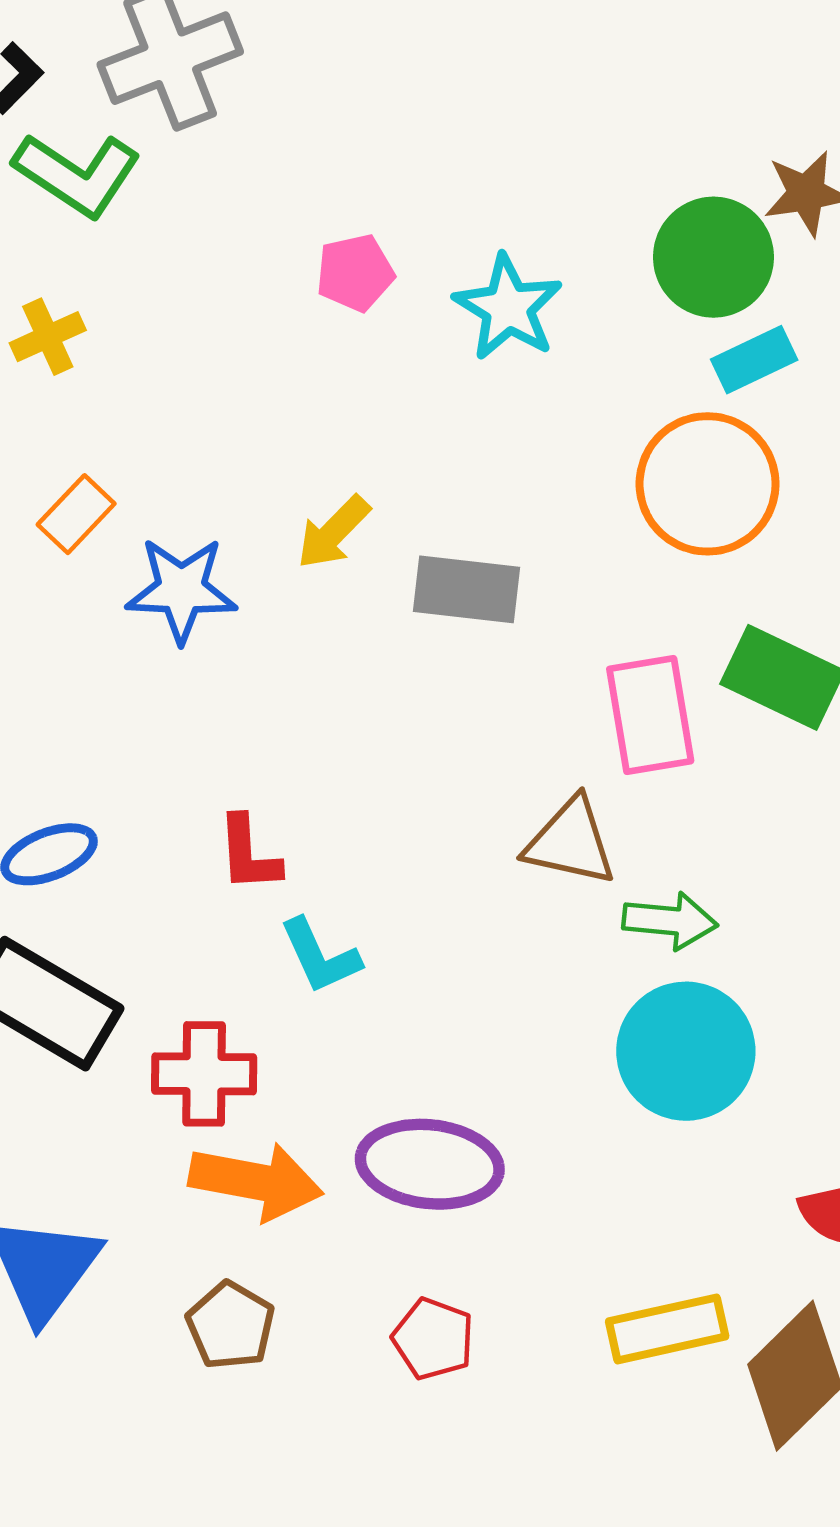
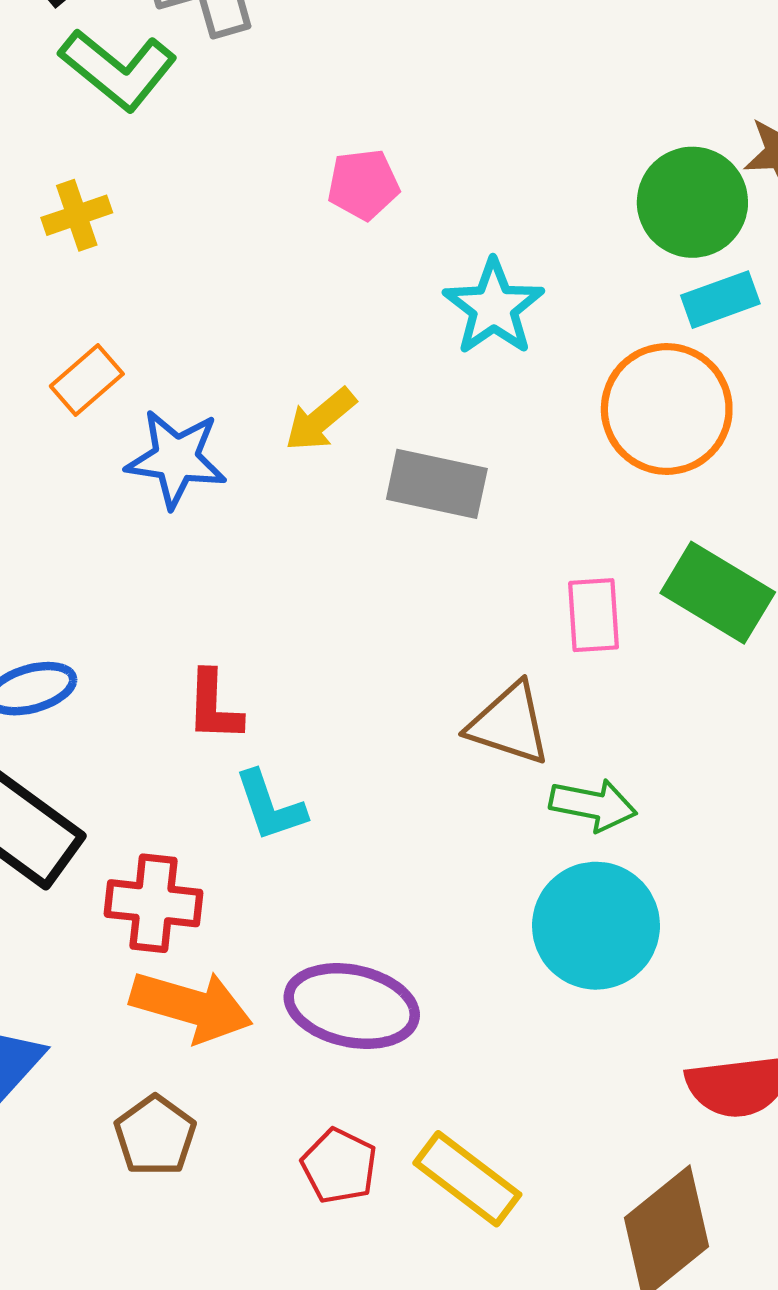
cyan star: (508, 308) -> (494, 307), moved
pink rectangle: (650, 715) -> (594, 615), size x0.7
yellow rectangle: (667, 1329) -> (467, 1179), moved, turned 44

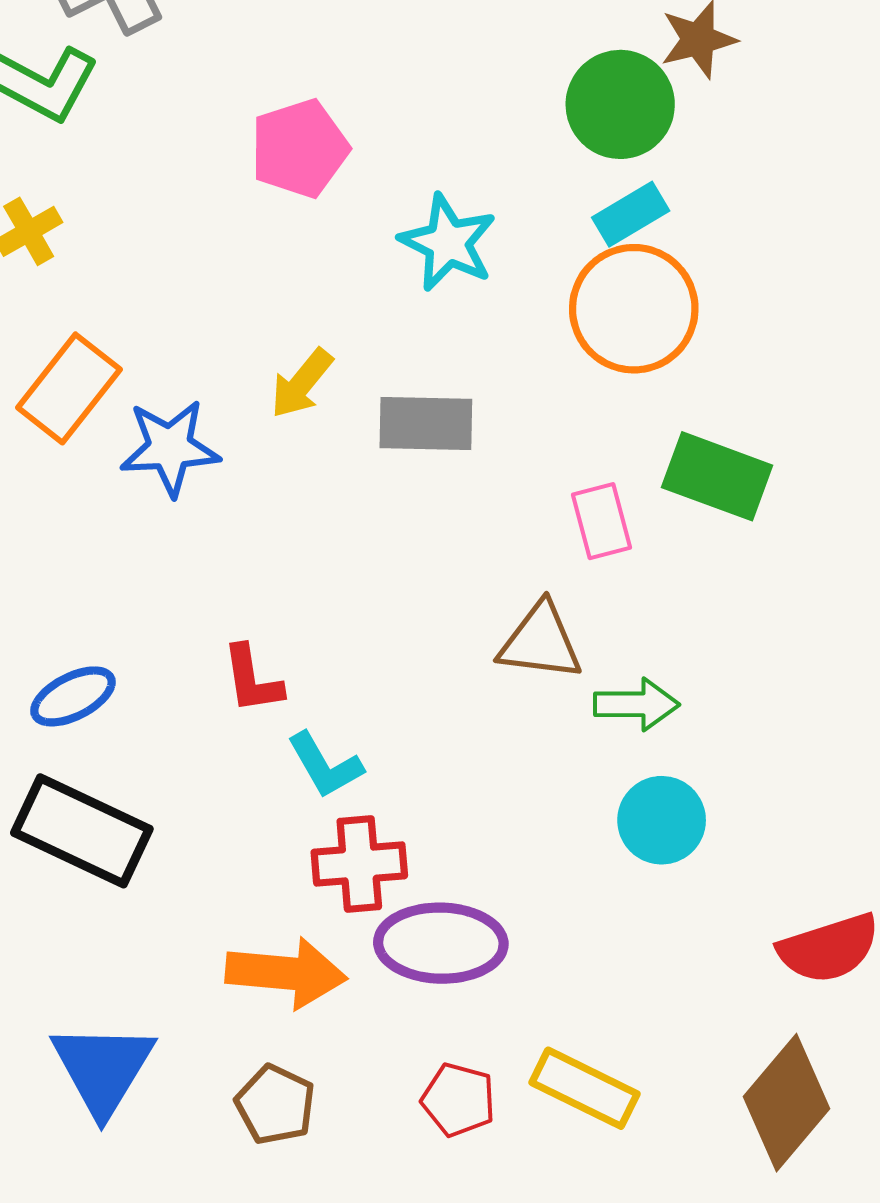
pink pentagon: (363, 184) -> (299, 148), size x1.4
cyan rectangle: (720, 300) -> (631, 214), moved
orange rectangle: (87, 380) -> (69, 388), size x1.5
red cross: (153, 903) -> (359, 864), moved
cyan circle: (596, 926) -> (662, 820), size x0.7

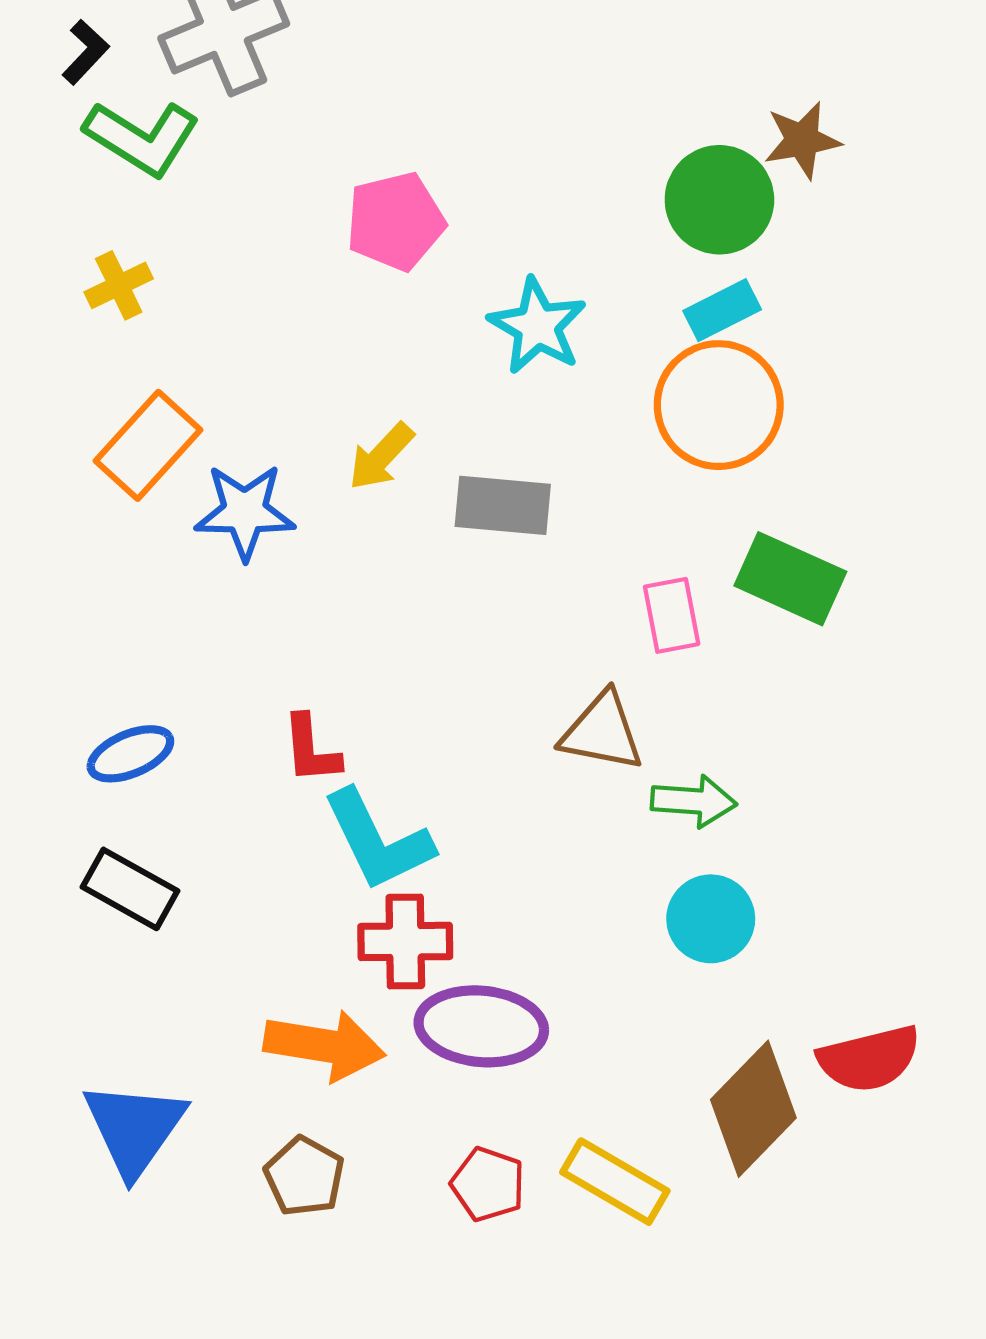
cyan L-shape: (325, 765) -> (378, 840), size x1.5
black rectangle: (82, 831) -> (130, 889), size x0.7
brown diamond: (786, 1103) -> (753, 1109), moved

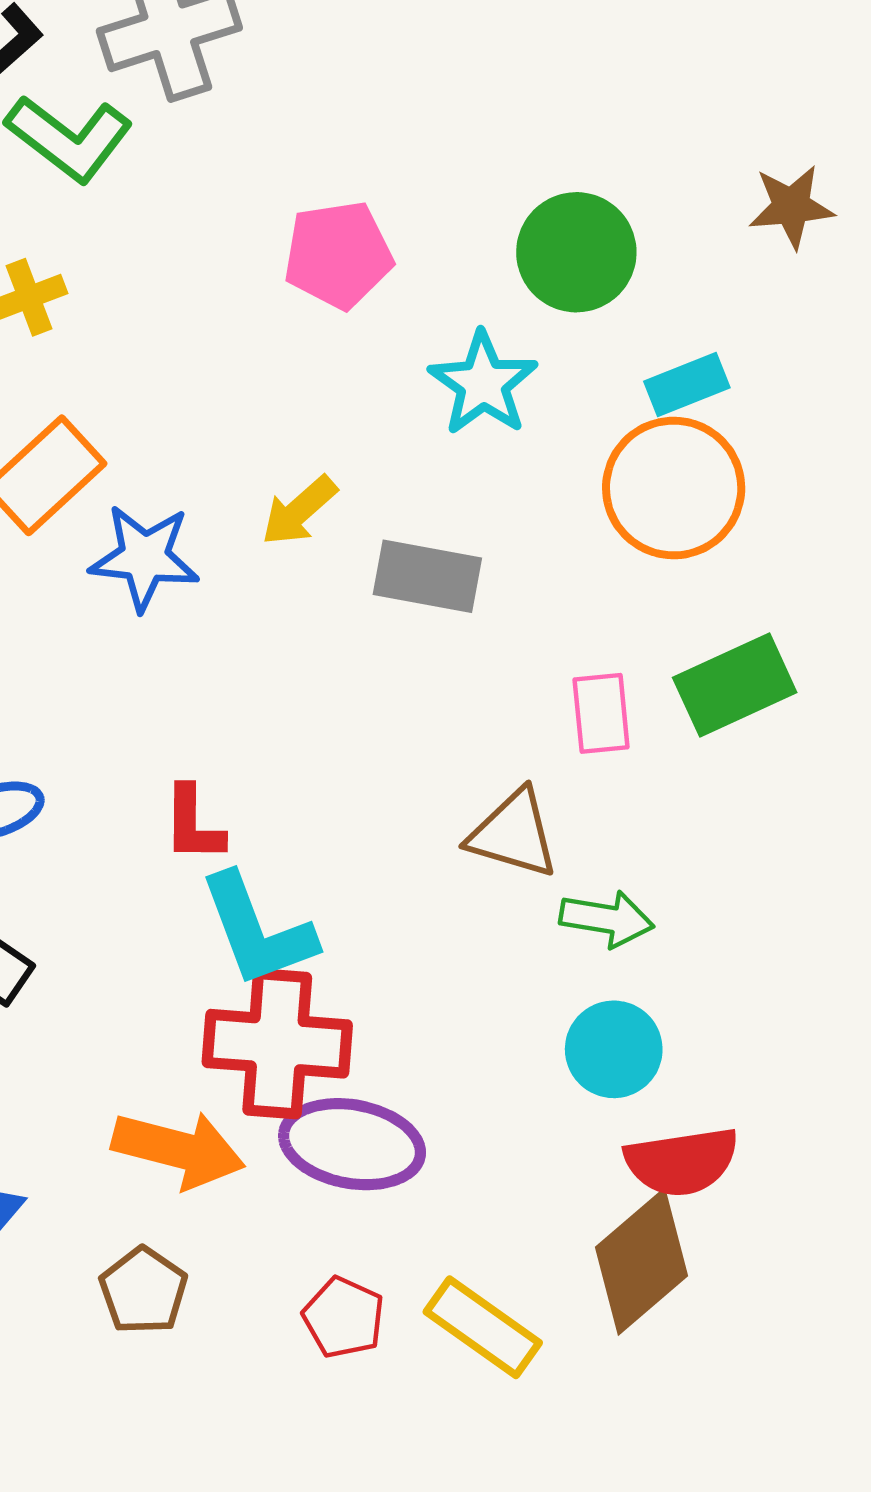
green circle: (719, 200) -> (576, 252), moved
green rectangle: (790, 579) -> (735, 685), turned -54
red cross: (405, 941) -> (277, 1044), size x1.4
red semicircle: (869, 1059) -> (682, 1162), moved

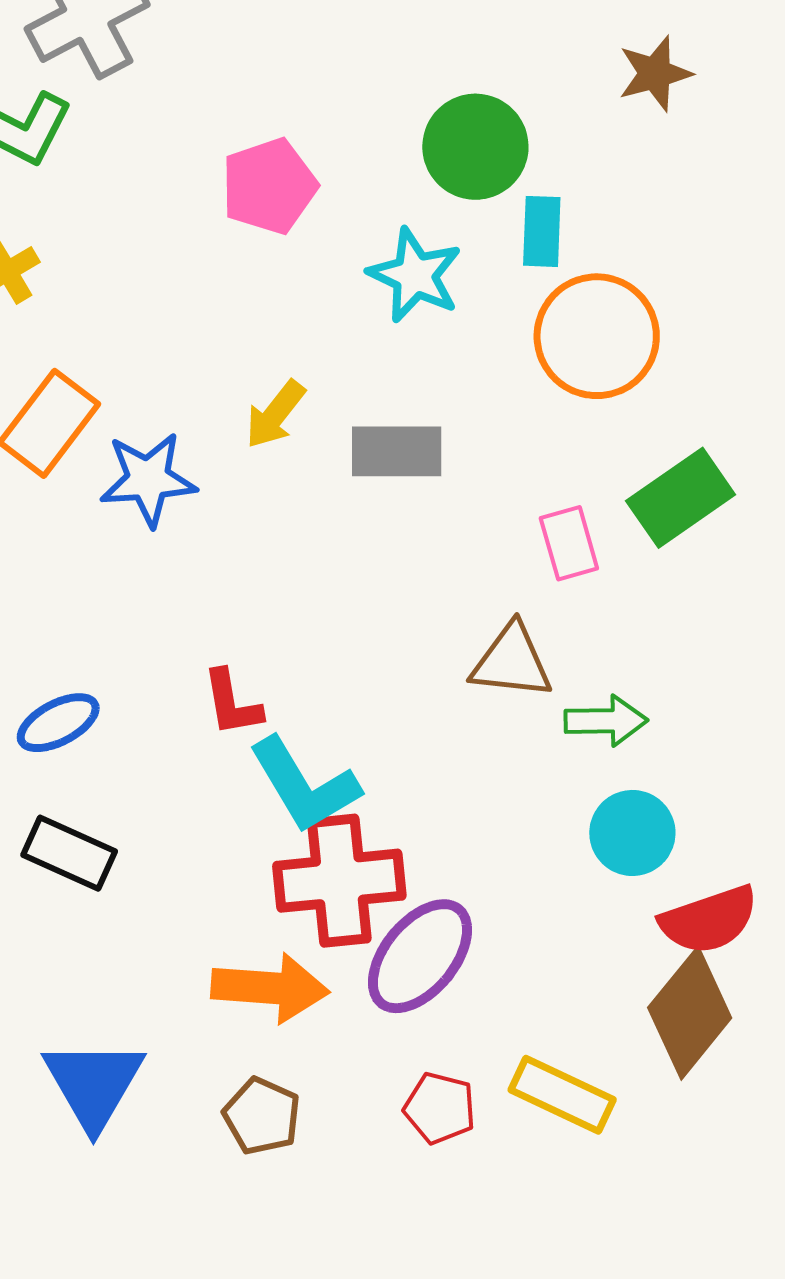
cyan rectangle: (687, 385) -> (542, 231), moved, turned -56
purple ellipse: (352, 1144) -> (420, 956), turned -51

